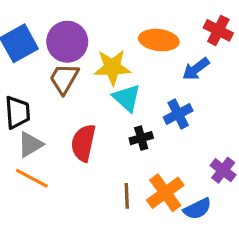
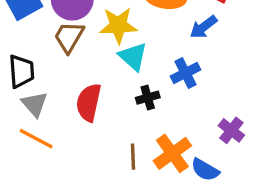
gray triangle: (30, 145) -> (35, 104), turned -40
blue semicircle: (197, 209) -> (205, 170), turned 56

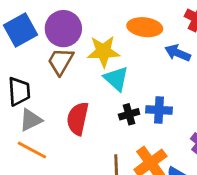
blue arrow: (203, 27) -> (178, 53), turned 60
blue cross: (185, 73) -> (159, 110), moved, turned 30
gray triangle: (35, 104) -> (31, 120), turned 45

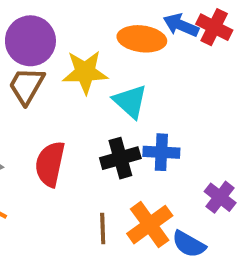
blue arrow: (178, 53) -> (181, 25), moved
cyan triangle: (116, 79) -> (130, 101), moved
black cross: (129, 114) -> (120, 158), size x1.4

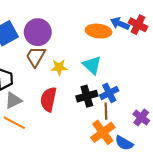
yellow star: (85, 72) -> (59, 67), moved, size x0.7
blue cross: (161, 152) -> (109, 93), turned -30
brown line: (103, 228) -> (106, 111), moved

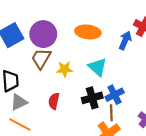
blue arrow: (120, 24) -> (125, 40), moved, turned 90
orange ellipse: (99, 31) -> (88, 32), moved
red semicircle: (48, 99) -> (54, 101), size x0.7

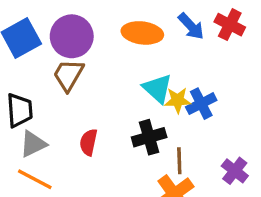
blue arrow: (125, 40) -> (191, 26), moved, turned 114
yellow star: (65, 69) -> (178, 100), moved
blue cross: (115, 95) -> (201, 104), moved

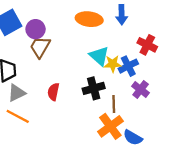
red cross: (230, 25) -> (147, 45), moved
blue arrow: (191, 26) -> (122, 15), turned 42
purple circle: (72, 36) -> (36, 29), moved, size x0.7
purple cross: (235, 171) -> (141, 90), moved

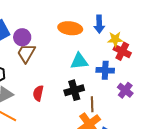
cyan triangle: (99, 56) -> (79, 61), turned -48
yellow star: (113, 64) -> (115, 39), moved
blue cross: (128, 66) -> (105, 70), turned 30
purple cross: (141, 90) -> (125, 90), moved

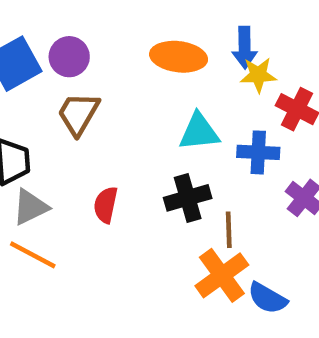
purple circle: (22, 37) -> (69, 57), moved
yellow star: (115, 39) -> (258, 75), moved

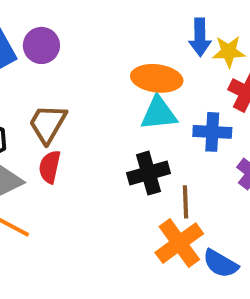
orange ellipse: (179, 57) -> (157, 78), moved
yellow star: (258, 75) -> (229, 52), moved
brown trapezoid: (78, 114) -> (48, 124), moved
red semicircle: (106, 205) -> (50, 167), moved

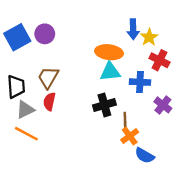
yellow star: (229, 52) -> (149, 37), turned -30
orange cross: (179, 243) -> (130, 136), moved, size x0.7

